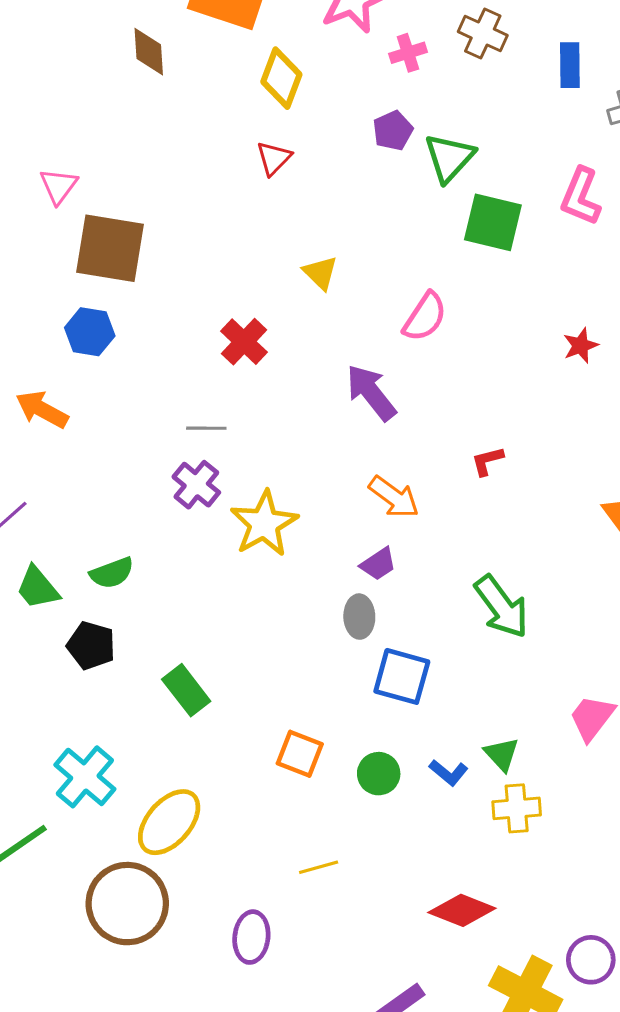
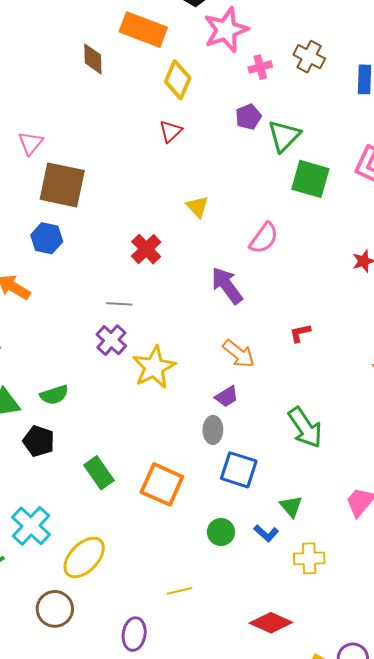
orange square: (300, 754) -> (162, 484), moved, size x1.4
green triangle: (502, 754) -> (291, 506), moved
brown circle: (127, 904) -> (55, 609), size x0.7

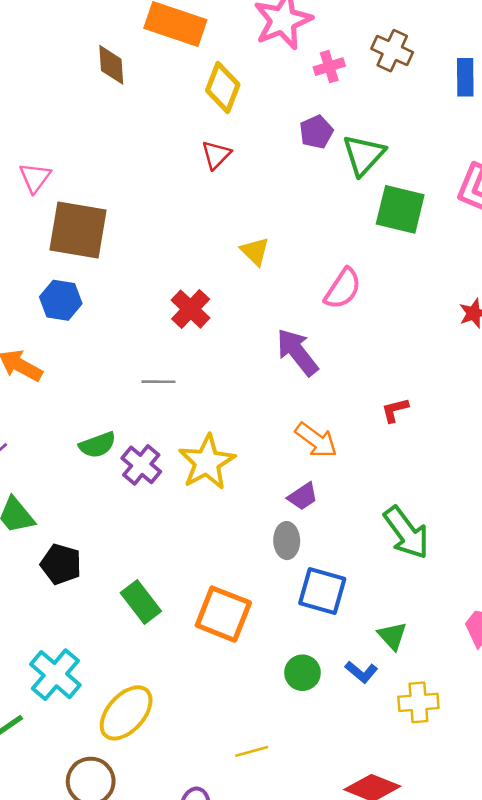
purple cross: (111, 340) -> (141, 465), moved
green semicircle: (54, 395) -> (98, 445), moved

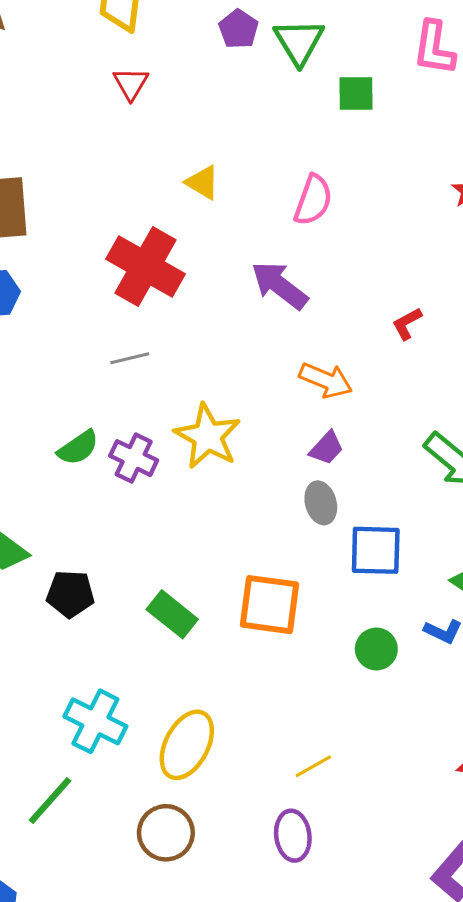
green square: (400, 209) -> (356, 93), size x0.7
red cross: (191, 309) -> (146, 266), size x1.6
yellow line: (252, 751) -> (313, 766), moved

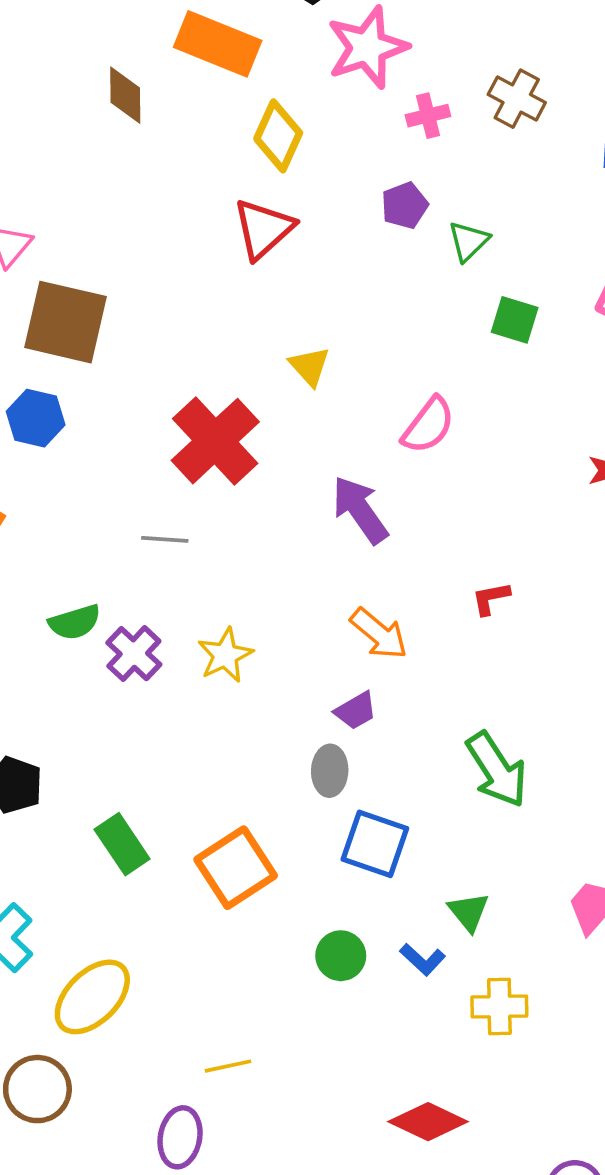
green triangle: (299, 42) -> (469, 241), size x0.7
red triangle: (131, 84) -> (263, 229), size x1.5
yellow star: (208, 436) -> (225, 655), size x0.7
orange square: (269, 605) -> (236, 868), turned 32

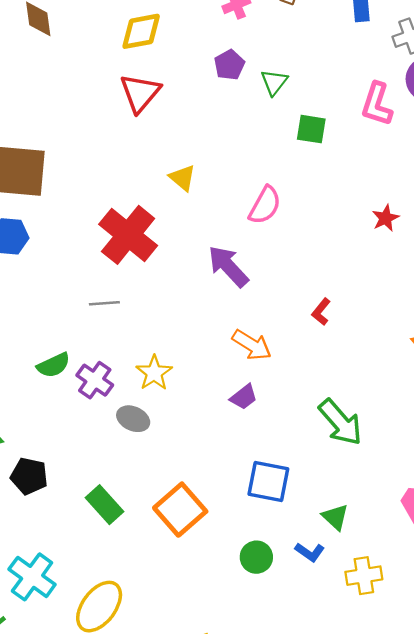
yellow diamond: (278, 136) -> (141, 31), turned 63
red L-shape: (491, 598) -> (321, 312), turned -32
gray ellipse: (330, 771) -> (133, 419), moved, turned -60

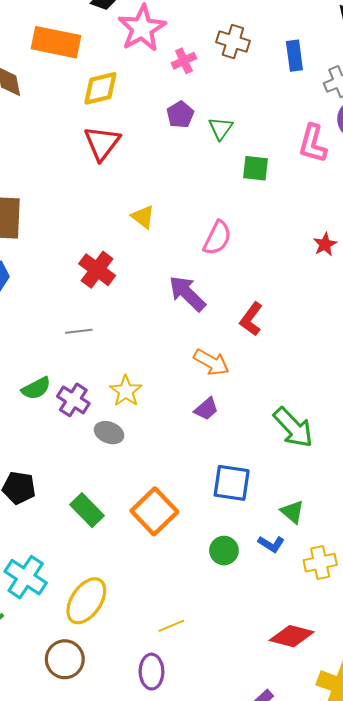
red cross: (128, 235) -> (97, 270), size x0.7
red L-shape: (321, 312) -> (251, 319), moved, size x1.4

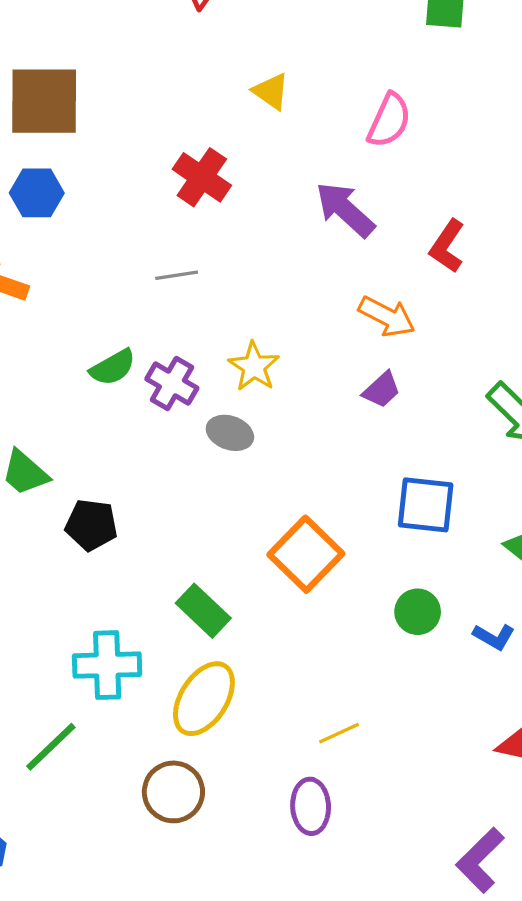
green rectangle: (87, 510) -> (203, 611), moved
blue L-shape: (271, 544) -> (494, 637), moved
cyan cross: (26, 577) -> (107, 665), turned -33

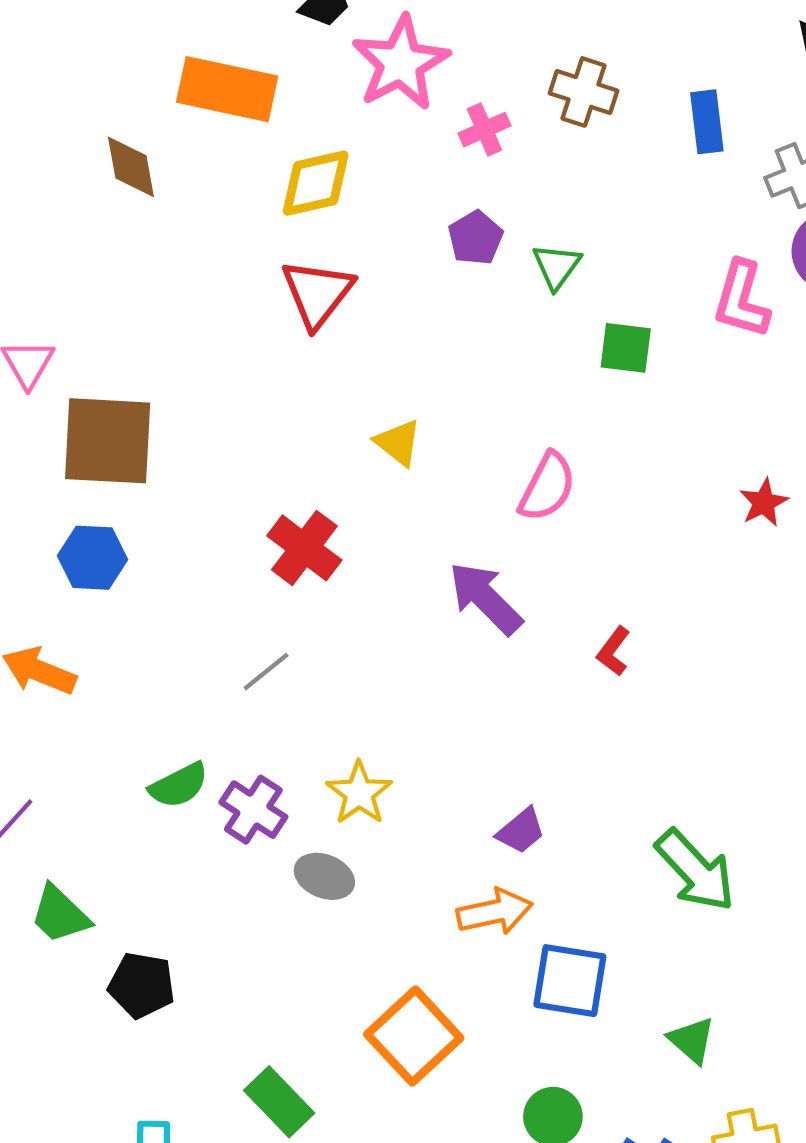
red L-shape: (447, 246) -> (613, 651), size x0.7
gray line: (177, 275) -> (266, 672), turned -33
orange arrow: (387, 316) -> (495, 912), moved, turned -42

